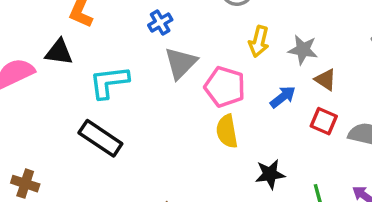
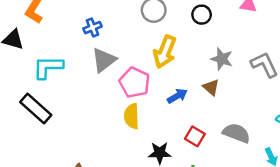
yellow arrow: (259, 41) -> (165, 52), size x1.4
gray star: (303, 50) -> (222, 59), moved
red square: (324, 121) -> (195, 136), moved

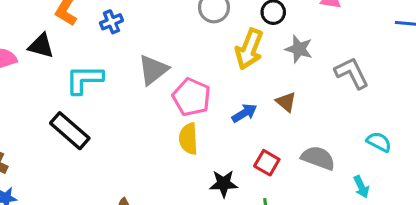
blue cross: (92, 28) -> (111, 22), moved
yellow arrow: (165, 52) -> (249, 49), moved
gray star: (222, 59) -> (299, 49), moved

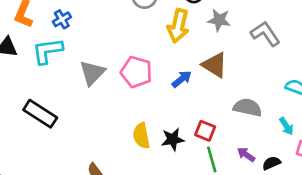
gray triangle: (153, 70) -> (92, 73), moved
cyan L-shape: (84, 79) -> (47, 51), moved
brown triangle: (286, 102) -> (215, 65), size x1.5
yellow semicircle: (188, 139) -> (141, 136), moved
red square: (267, 163) -> (205, 131), moved

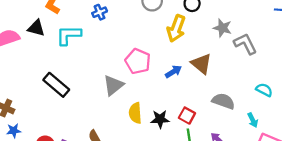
blue cross: (62, 19) -> (100, 12), moved
gray star: (219, 20) -> (222, 28), moved
gray triangle: (92, 73) -> (113, 85), moved

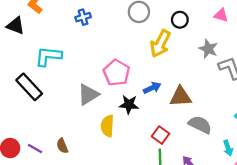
cyan L-shape: (69, 35) -> (48, 56), moved
brown triangle: (201, 64) -> (181, 97), moved, turned -50
black star: (160, 119) -> (129, 105), moved

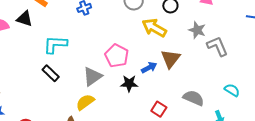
yellow arrow: (160, 44) -> (154, 28), turned 95
black rectangle: (29, 87) -> (51, 73), moved, size x0.7
brown triangle: (181, 97) -> (171, 59), moved, turned -45
yellow semicircle: (107, 126) -> (85, 102), moved, turned 54

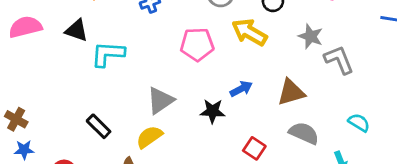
black triangle: (25, 19) -> (77, 30), moved
pink pentagon: (117, 56) -> (197, 44), moved, turned -30
brown triangle: (171, 59) -> (291, 92), moved, turned 35
black rectangle: (51, 73) -> (99, 126), moved

